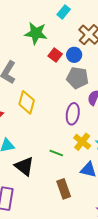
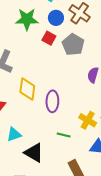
blue circle: (74, 55) -> (56, 18), moved
gray pentagon: (77, 78) -> (73, 45), moved, turned 30
purple ellipse: (73, 114) -> (52, 101), moved

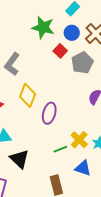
green line: (64, 135) -> (60, 149), moved, turned -48

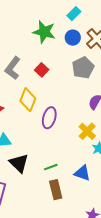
red square: (60, 51) -> (42, 70), moved
yellow cross: (79, 140) -> (87, 131), moved
green line: (60, 149) -> (51, 167), moved

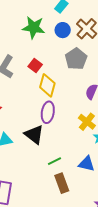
yellow diamond: (28, 100) -> (47, 85), moved
black triangle: (19, 163) -> (34, 134), moved

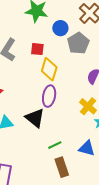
blue circle: (63, 30) -> (60, 28), moved
red square: (35, 65) -> (37, 49), turned -32

